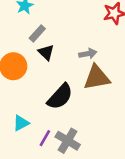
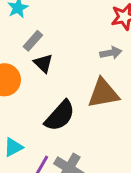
gray arrow: (88, 54) -> (111, 53), moved

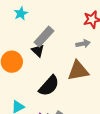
gray rectangle: (33, 41) -> (44, 37), moved, size x1.5

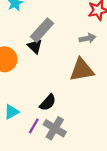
black semicircle: (49, 86) -> (48, 103), moved, size x0.7

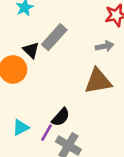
black triangle: (35, 46) -> (31, 50), moved
purple line: (34, 126) -> (46, 133), moved

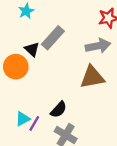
gray arrow: (105, 46) -> (98, 46), size x1.5
purple line: (46, 133) -> (34, 123), moved

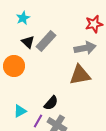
black triangle: (32, 49) -> (28, 42), moved
purple line: (34, 123) -> (38, 121), moved

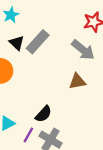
gray arrow: (85, 48) -> (83, 50), turned 50
brown triangle: (80, 75) -> (77, 81), size x0.7

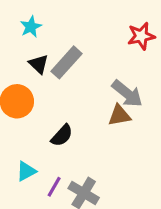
gray arrow: (83, 50) -> (127, 94), moved
black semicircle: (43, 114) -> (62, 135), moved

